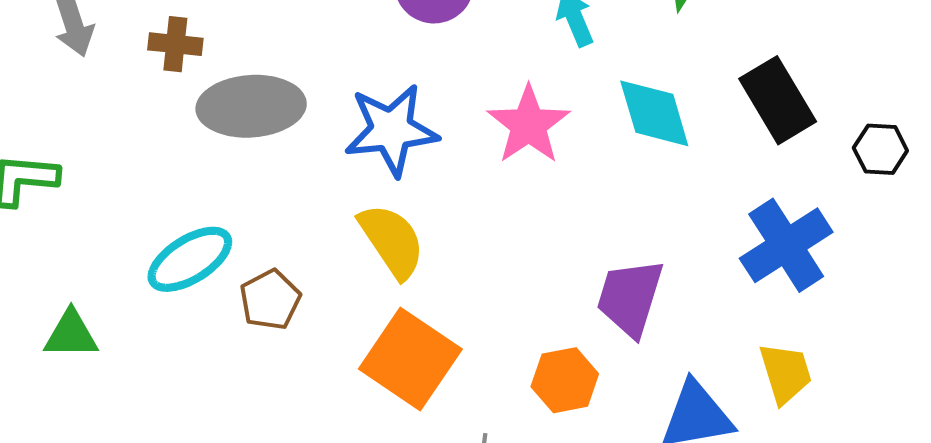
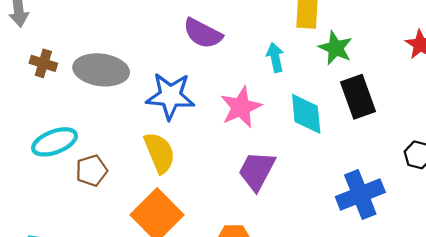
brown cross: (175, 44) -> (43, 63), moved
black rectangle: (778, 100) -> (358, 97), moved
purple trapezoid: (630, 298) -> (257, 171), moved

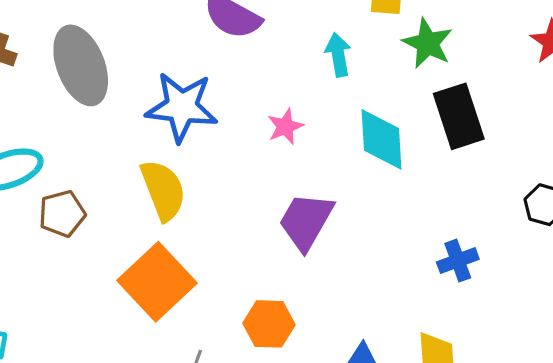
gray ellipse: (101, 70) -> (81, 65), turned 60
pink star: (241, 107) -> (285, 127), size x0.6
blue cross: (360, 194) -> (458, 261), size x0.6

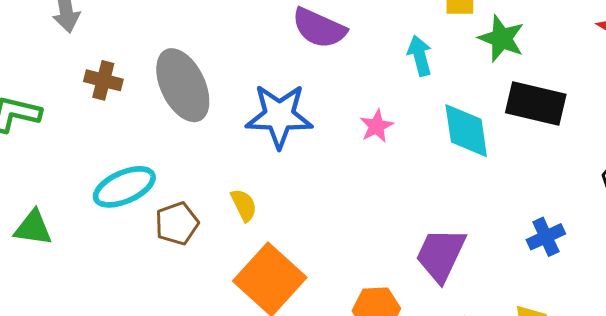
black rectangle: (459, 116) -> (536, 103), turned -54
yellow semicircle: (163, 190) -> (244, 205), moved, size x0.6
purple trapezoid: (306, 221) -> (441, 255), moved

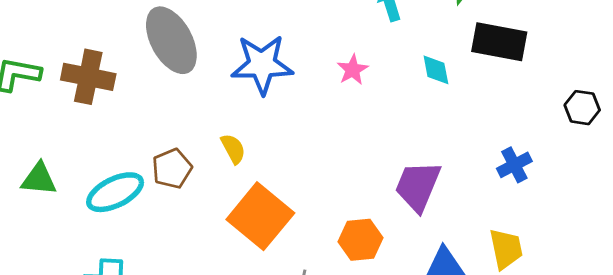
brown cross: (103, 80) -> (88, 77), moved, size x1.5
cyan diamond: (466, 131) -> (436, 70), size x0.6
cyan ellipse: (124, 187) -> (115, 192), moved

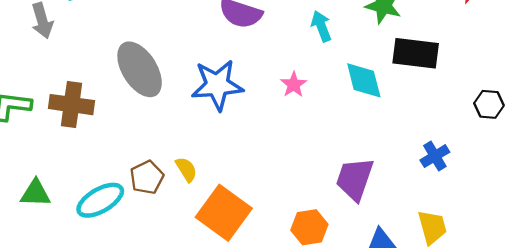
cyan diamond: (436, 70) -> (364, 80), size x1.5
yellow semicircle: (233, 149) -> (186, 169), moved

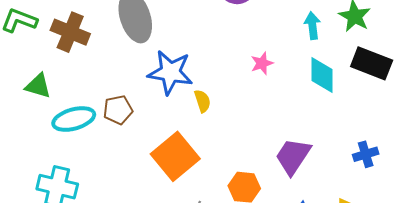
cyan arrow: (321, 26) -> (312, 26), moved
blue star: (217, 85) -> (170, 72), moved
yellow semicircle: (186, 169) -> (202, 101), moved
green triangle: (35, 193) -> (38, 86), moved

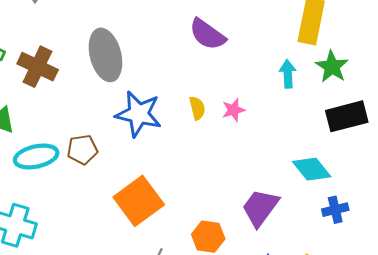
black rectangle: (372, 63) -> (347, 116), turned -39
cyan diamond: (322, 75) -> (312, 169), moved, turned -42
yellow semicircle: (202, 101) -> (197, 108), moved

